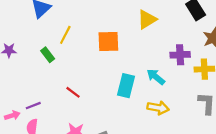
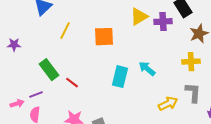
green rectangle: (48, 55) -> (49, 70), moved, size x1.5
purple cross: (180, 55) -> (163, 22), moved
yellow arrow: (158, 108) -> (168, 104), moved, turned -36

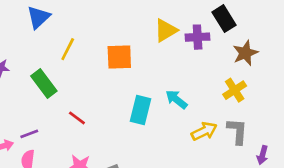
yellow cross: (191, 62) -> (235, 90), turned -30
green rectangle: (49, 70) -> (44, 83), moved
yellow arrow: (168, 104) -> (204, 131), moved

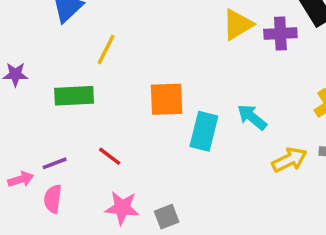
orange square: (119, 57) -> (167, 99), moved
green rectangle: (44, 83) -> (74, 96), turned -56
red line: (77, 118) -> (110, 156), moved

